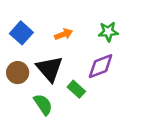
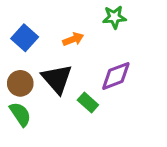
green star: (108, 32) -> (114, 17), moved
green semicircle: (43, 104) -> (20, 114), moved

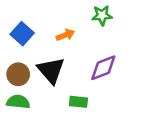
green rectangle: (88, 102) -> (78, 102), moved, turned -36
green semicircle: (20, 114) -> (18, 102), turned -50

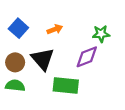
green star: (102, 15) -> (101, 34), moved
green rectangle: (78, 102) -> (66, 86), size x1.6

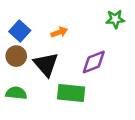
green star: (101, 34) -> (115, 19), moved
brown circle: (15, 62) -> (16, 56), moved

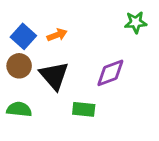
orange arrow: (59, 32) -> (57, 35), moved
green rectangle: (71, 93) -> (84, 109), size x0.7

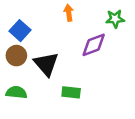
orange arrow: (57, 35) -> (69, 13), moved, turned -77
purple diamond: (110, 73) -> (94, 45), moved

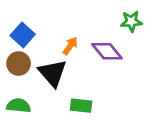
orange arrow: (69, 13) -> (70, 46), moved, turned 42
purple diamond: (94, 45) -> (107, 51), turned 72

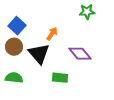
green star: (131, 21) -> (87, 12), moved
purple diamond: (107, 51) -> (80, 54), moved

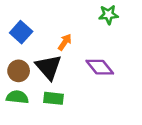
brown circle: (14, 47) -> (19, 71), moved
green rectangle: (60, 78) -> (54, 98), moved

